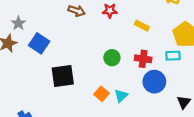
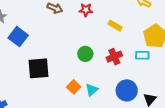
red cross: (143, 59) -> (114, 57), turned -35
blue circle: (154, 82) -> (127, 90), moved

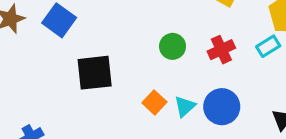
cyan rectangle: (142, 55) -> (268, 46), turned -32
blue circle: (127, 90) -> (222, 107), moved

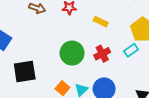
green circle: (173, 46) -> (72, 53), size x1.5

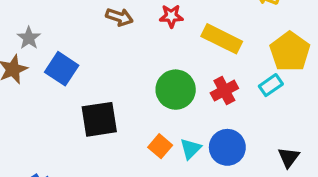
yellow rectangle: (101, 22) -> (222, 39), size x1.6

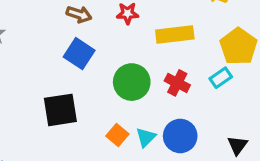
yellow rectangle: (222, 39) -> (175, 35), turned -33
blue square: (62, 69) -> (79, 54), moved
red cross: (224, 91) -> (177, 83), turned -35

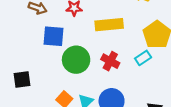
blue square: (79, 54) -> (53, 36), moved, turned -30
black square: (60, 110) -> (22, 79), size x0.7

